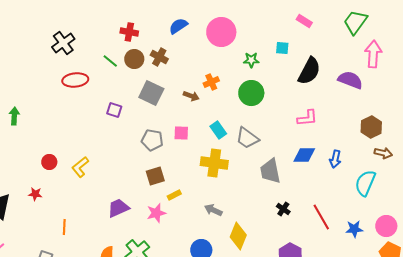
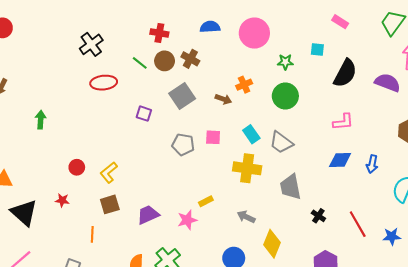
blue semicircle: (178, 26) -> (210, 27), turned 30
gray square: (151, 93) -> (182, 96), turned 30
gray trapezoid: (270, 171) -> (291, 187), moved
brown square: (155, 176) -> (110, 204), moved

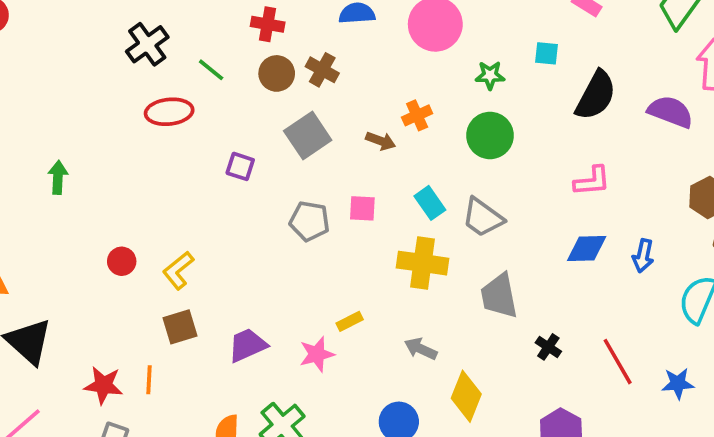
green line: (140, 63) -> (211, 70), moved
red star: (62, 200) -> (103, 385), moved, size x1.5

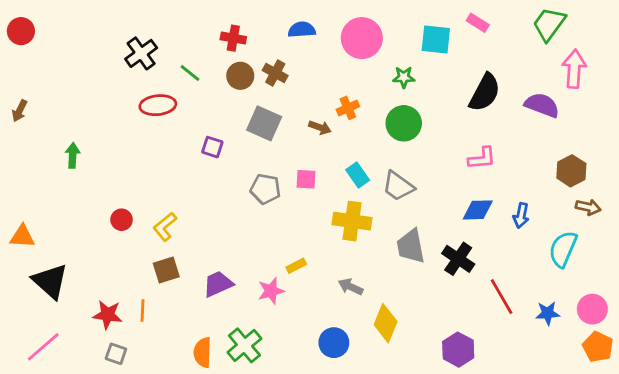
cyan square: (547, 53) -> (436, 39), moved, size x1.6
gray square: (308, 135) -> (264, 123), turned -32
black cross: (548, 347) -> (458, 259), moved, size x1.6

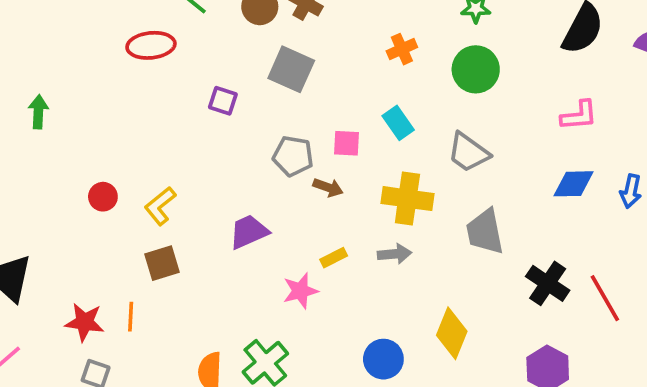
brown arrow: (320, 127) -> (328, 187), moved
cyan rectangle: (358, 175) -> (398, 123), moved
black cross: (458, 259) -> (548, 283), moved
purple trapezoid: (218, 284) -> (249, 232), moved
gray arrow: (351, 287) -> (395, 254), moved, turned 150

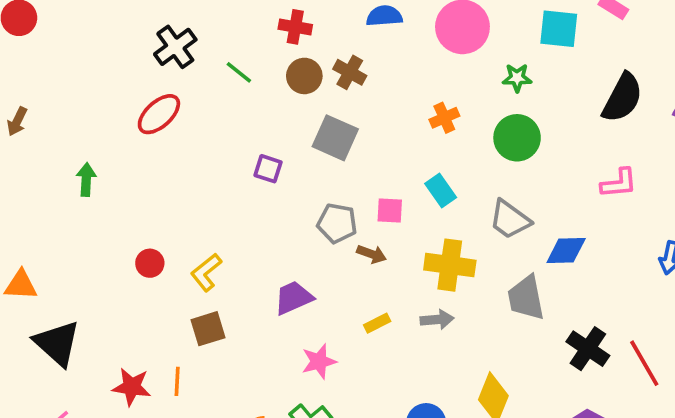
red ellipse: (151, 45) -> (159, 114), moved, turned -36
blue diamond: (574, 184) -> (566, 250), moved
pink star: (300, 291) -> (319, 361), moved

